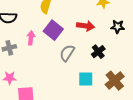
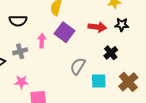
black star: (118, 27) -> (122, 25), moved
gray semicircle: (67, 53) -> (78, 66), moved

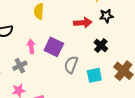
purple square: (64, 32) -> (54, 47), moved
gray cross: (20, 51) -> (20, 66), moved

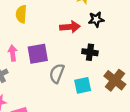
black cross: (101, 45) -> (90, 52), turned -32
purple square: (54, 47) -> (38, 54), turned -36

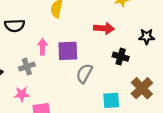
black star: (96, 19) -> (147, 37), moved
cyan square: (83, 85) -> (111, 100), moved

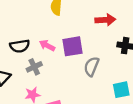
black semicircle: (15, 26) -> (20, 46), moved
pink arrow: (43, 47) -> (47, 45), turned -56

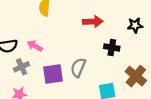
purple square: (72, 46) -> (53, 74), moved

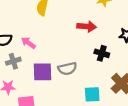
gray semicircle: (78, 68) -> (67, 69), turned -132

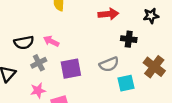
gray semicircle: (67, 69) -> (109, 64), moved

